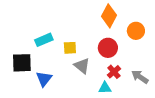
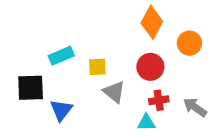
red cross: (114, 72) -> (159, 100), turned 32

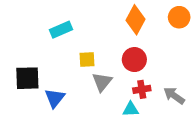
orange circle: (189, 43) -> (179, 17), moved
cyan rectangle: (61, 56) -> (61, 30), moved
gray triangle: (114, 92) -> (102, 82), turned 30

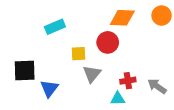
orange diamond: (136, 20) -> (122, 18), turned 65
red circle: (134, 60) -> (108, 42), moved

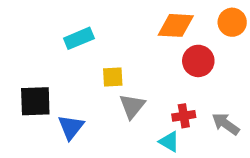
red circle: (108, 42) -> (198, 61), moved
cyan triangle: (118, 99) -> (169, 142), turned 32

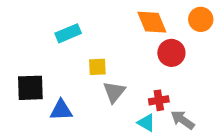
orange diamond: (176, 25) -> (152, 22), turned 64
gray arrow: (226, 124) -> (183, 120), moved
blue triangle: (71, 127) -> (61, 110), turned 50

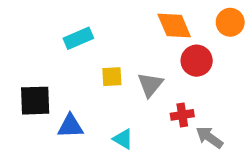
gray triangle: (114, 92) -> (150, 85), moved
cyan triangle: (146, 123) -> (123, 139), moved

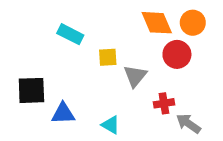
orange circle: (230, 22) -> (193, 23), moved
cyan rectangle: (78, 38) -> (70, 34), turned 50
yellow square: (112, 77) -> (108, 57), moved

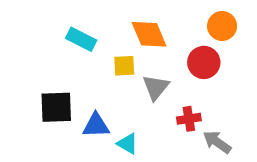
orange diamond: (157, 23) -> (149, 34), moved
black square: (31, 90) -> (56, 107), moved
blue triangle: (63, 113) -> (96, 125), moved

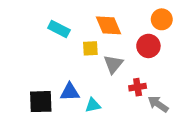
black square: (56, 107) -> (41, 102), moved
cyan triangle: (128, 144) -> (93, 105), turned -42

